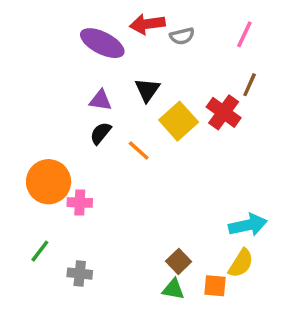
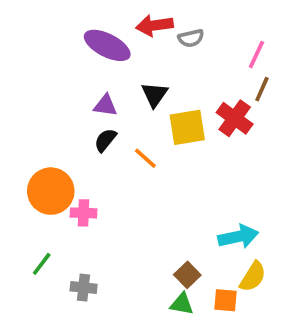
pink line: (244, 34) -> (256, 55), moved
yellow square: (179, 121) -> (187, 127), turned 33
cyan arrow: (248, 225) -> (238, 237), moved

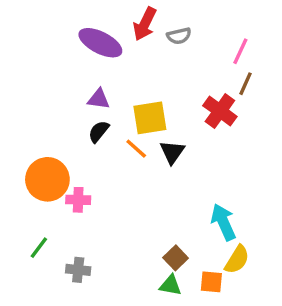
red arrow: (155, 25) -> (145, 24), turned -56
black triangle: (155, 95) -> (172, 152), moved
yellow square: (187, 127) -> (150, 118), moved
cyan arrow: (238, 237) -> (223, 222), turned -102

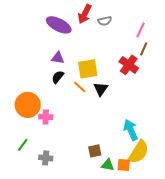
brown square: (176, 258) -> (95, 151), moved, turned 32
yellow semicircle: (237, 260) -> (139, 152), size x1.4
green triangle: (170, 285) -> (108, 165), moved

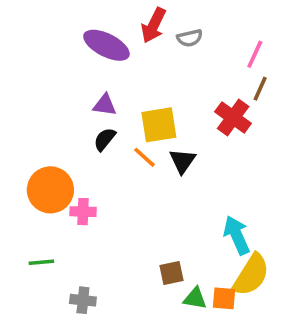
green line: (23, 145) -> (41, 262), turned 48
gray cross: (46, 158) -> (83, 300), moved

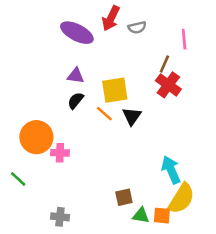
pink line: (255, 54) -> (184, 39), turned -30
brown line: (260, 89) -> (164, 64), moved
green line: (41, 262) -> (18, 179), moved, turned 48

